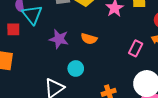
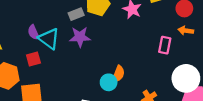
purple star: (59, 39) -> (80, 37), moved
orange semicircle: (89, 39) -> (118, 74), moved, turned -70

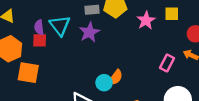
purple semicircle: (33, 32) -> (39, 27), moved
purple star: (80, 37) -> (89, 32), turned 30

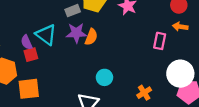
purple star: (89, 32) -> (76, 33), turned -30
orange semicircle: (115, 78) -> (91, 37), moved

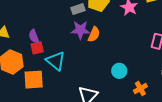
cyan triangle: (46, 35) -> (56, 61), moved
cyan circle: (104, 77) -> (119, 71), moved

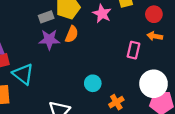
orange semicircle: (94, 34) -> (72, 34), moved

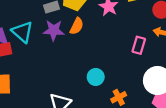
cyan triangle: (23, 74) -> (22, 32), moved

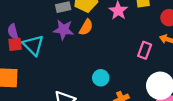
cyan triangle: (22, 32) -> (33, 45), moved

